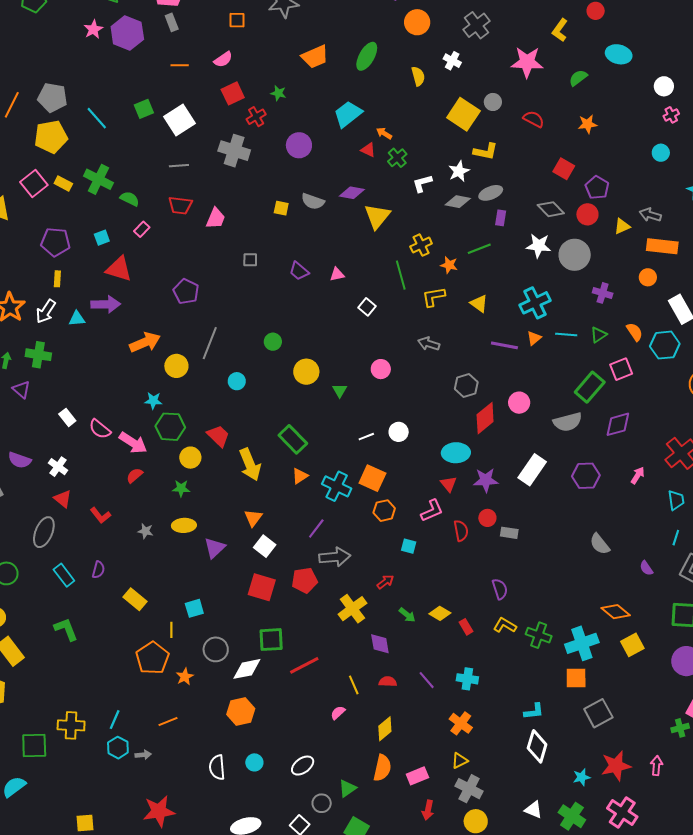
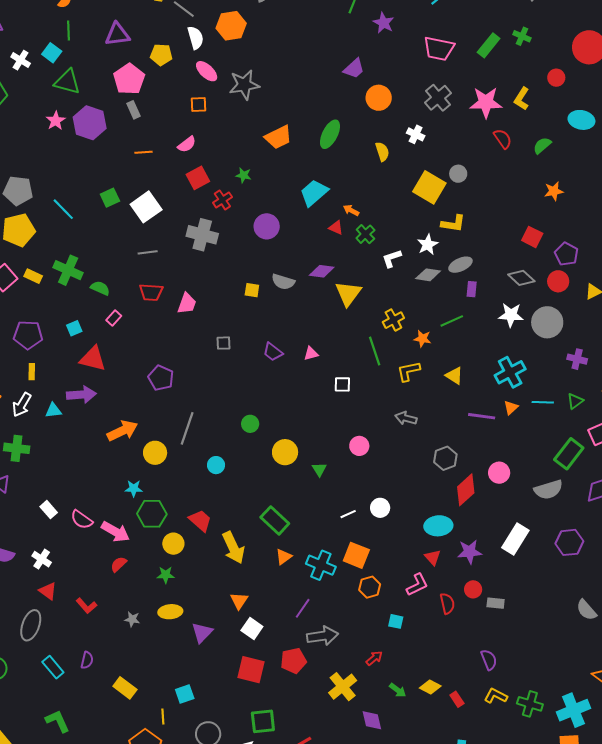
pink star: (527, 62) -> (486, 102), moved
red semicircle: (534, 119) -> (503, 139), moved, turned 30
white square: (367, 307) -> (342, 384), turned -36

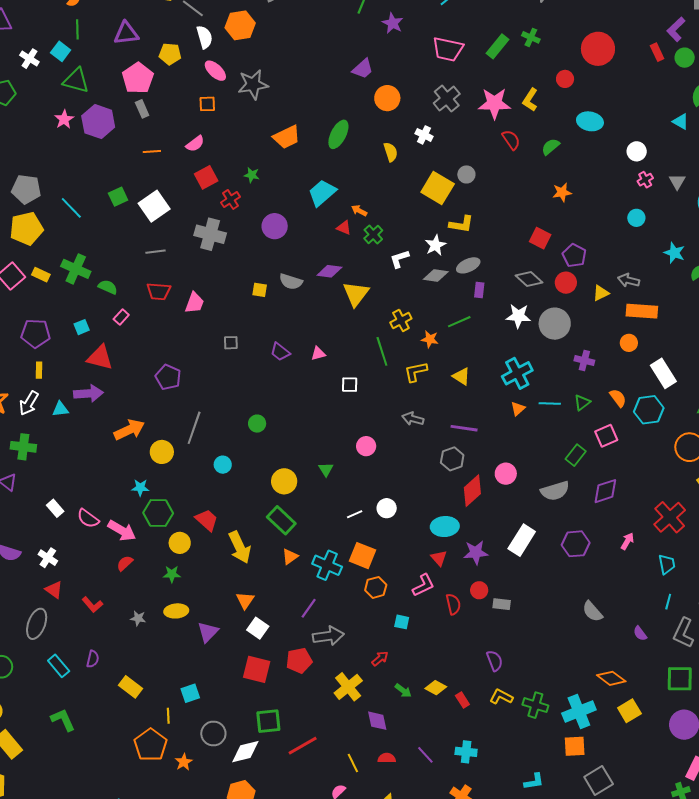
purple line: (482, 416) -> (464, 428), moved
yellow circle: (285, 452) -> (284, 481), moved
green rectangle: (569, 454) -> (576, 455), size x0.7

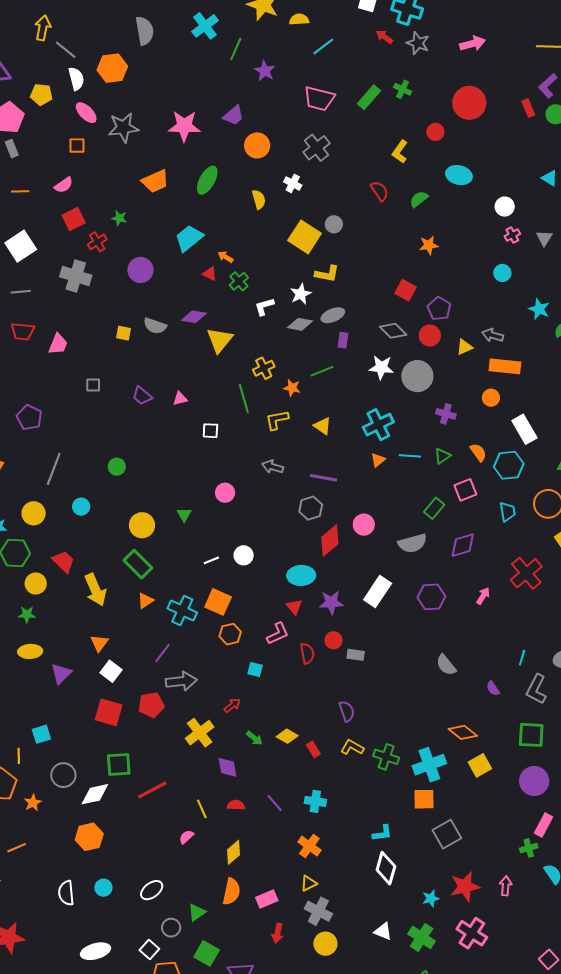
pink star: (494, 103) -> (184, 126), moved
yellow circle: (162, 452) -> (34, 513), moved
cyan trapezoid: (667, 564) -> (508, 512), moved

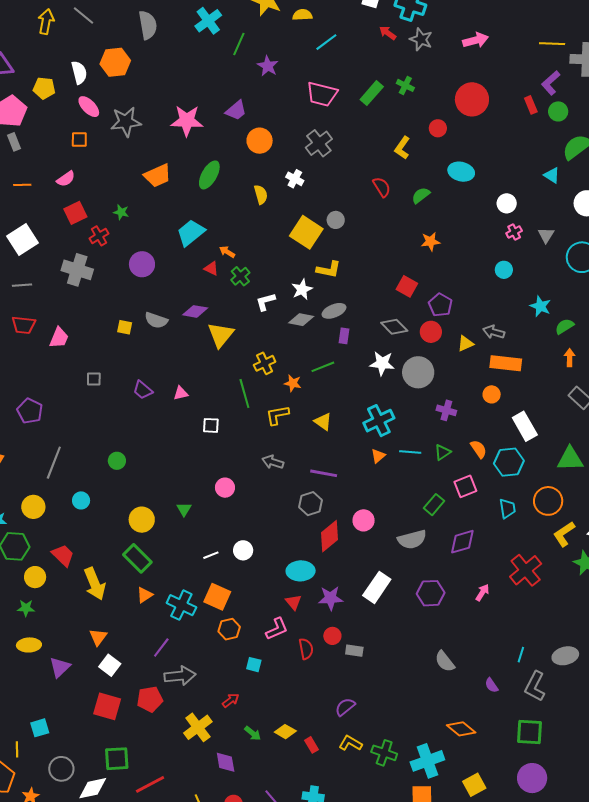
gray line: (66, 50) -> (83, 16), moved
purple semicircle: (347, 711) -> (345, 707), turned -110
yellow square: (480, 765) -> (474, 785), moved

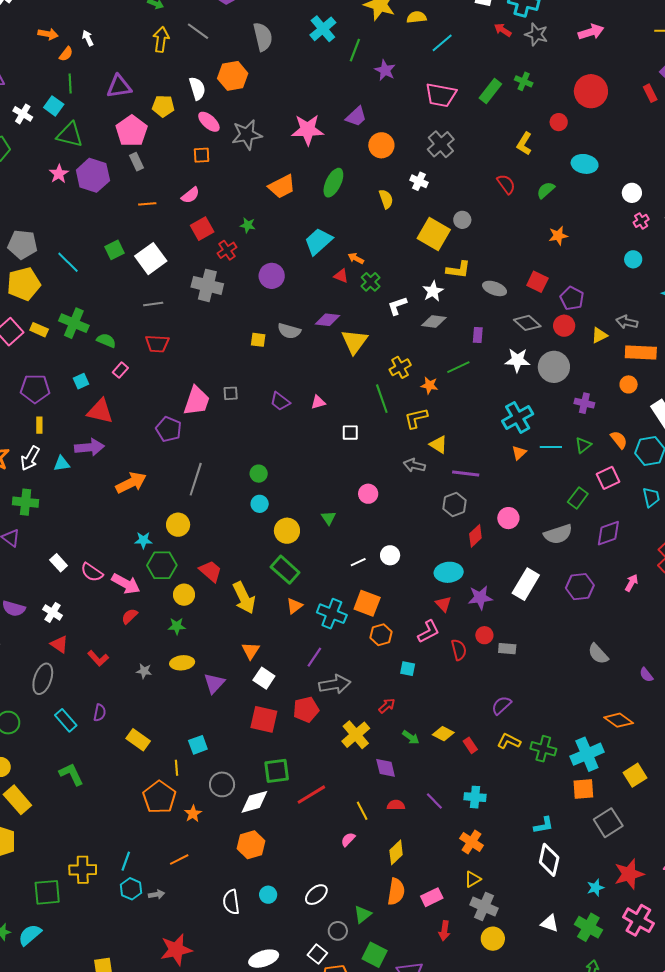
gray ellipse: (334, 311) -> (495, 288), moved, turned 45
pink trapezoid: (59, 338) -> (197, 401), moved, size x1.4
yellow triangle: (323, 422) -> (438, 445), moved
cyan circle: (81, 500) -> (260, 504), moved
red diamond: (330, 536) -> (475, 536), size x0.7

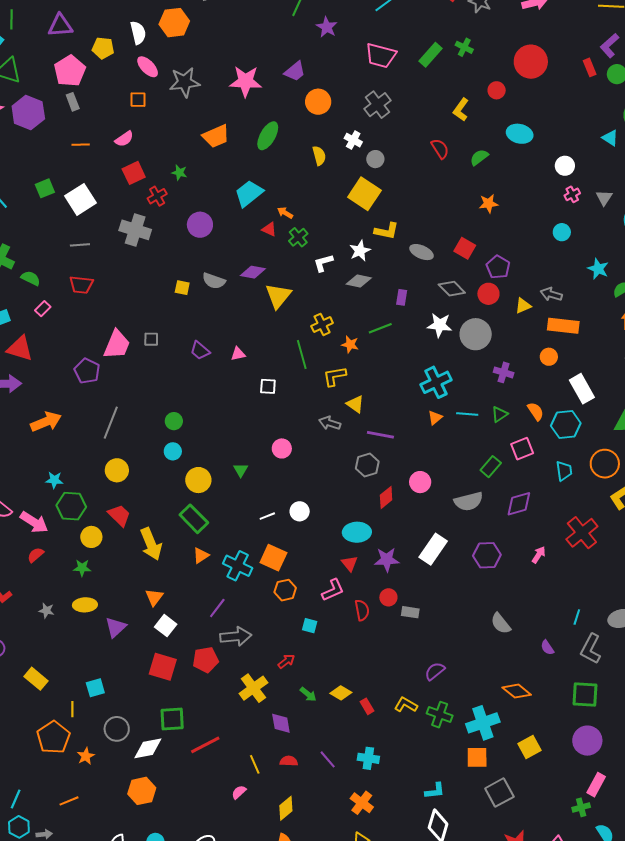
gray circle: (462, 220) -> (375, 159), moved
yellow circle: (178, 525) -> (117, 470), moved
purple semicircle: (501, 705) -> (435, 671), moved

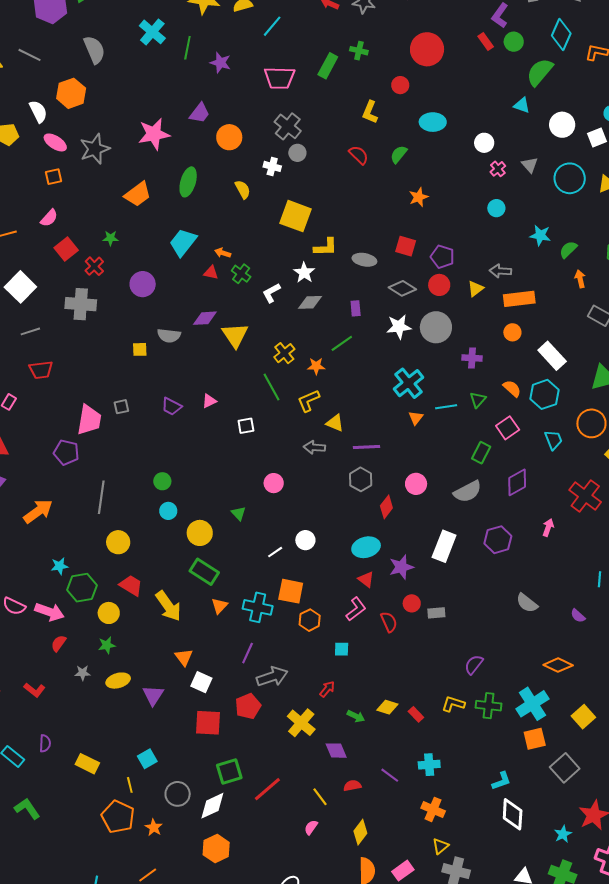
gray circle: (375, 159) -> (297, 153), moved
gray star: (46, 611) -> (83, 673), moved

